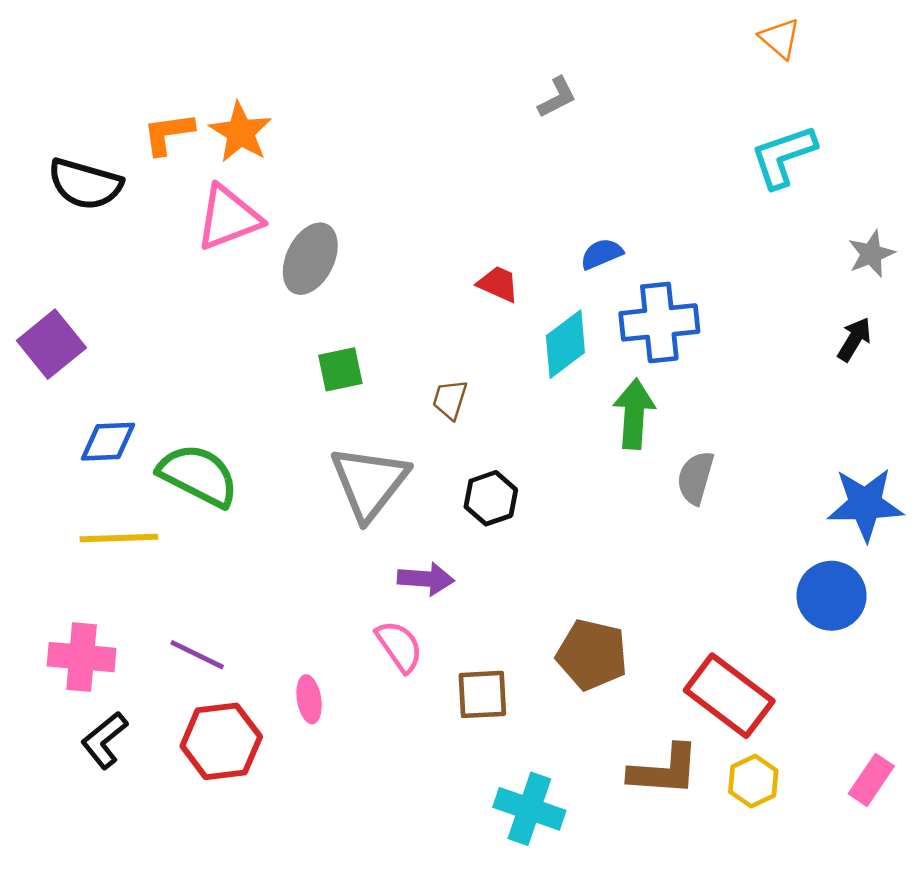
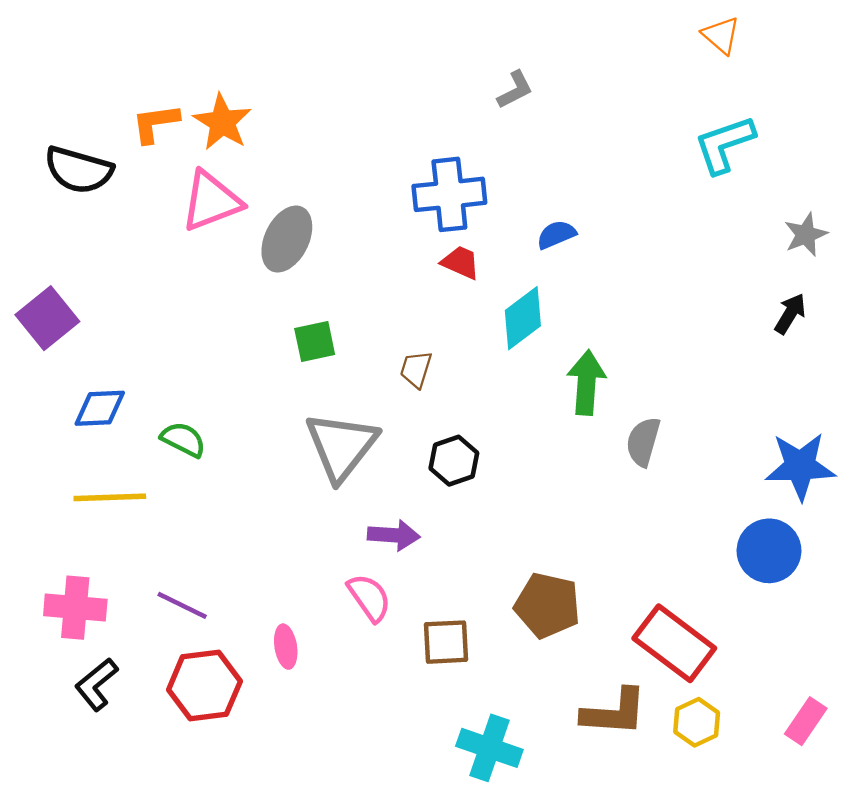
blue cross: (659, 322) -> (449, 194), moved
green semicircle: (198, 475) -> (183, 439), size x0.6

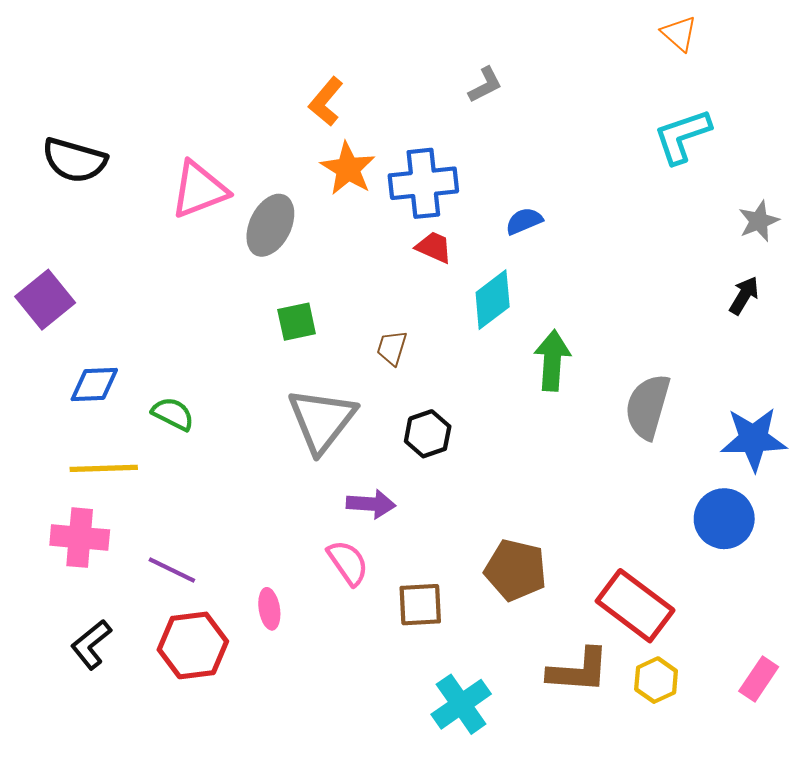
orange star: (222, 122) -> (348, 169), moved
orange L-shape: (155, 123) -> (326, 102), moved, turned -42
gray semicircle: (643, 442) -> (648, 407), moved, size x1.4
pink cross: (75, 608) -> (80, 538), moved
cyan cross: (489, 748) -> (461, 704), turned 36

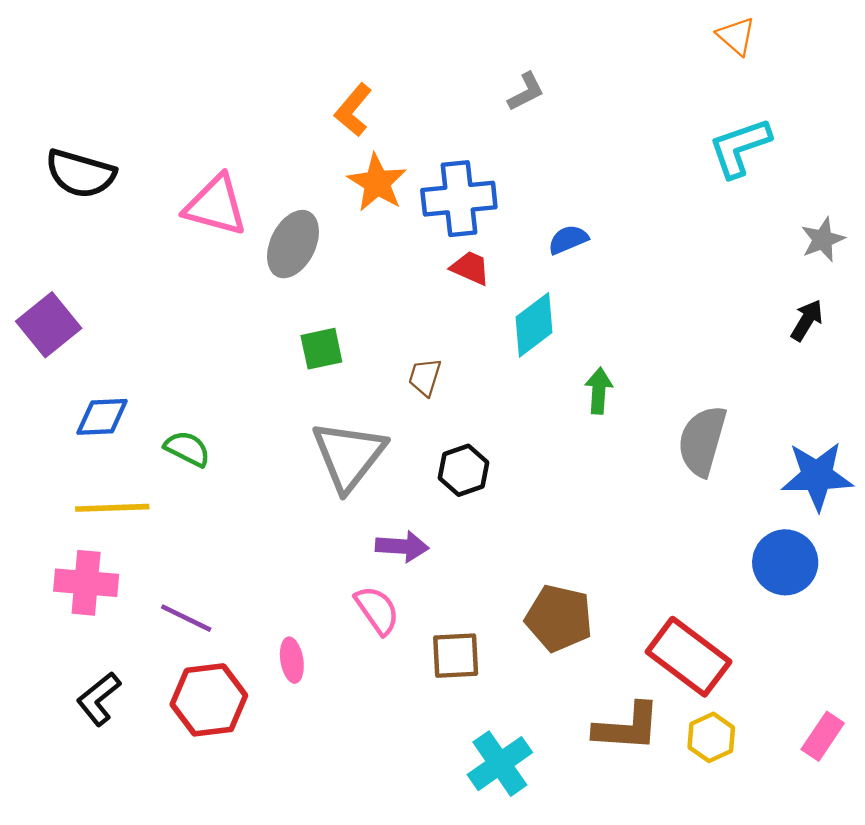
pink triangle: (199, 190) -> (216, 205), turned 36
green arrow: (552, 360) -> (599, 391), size x0.7

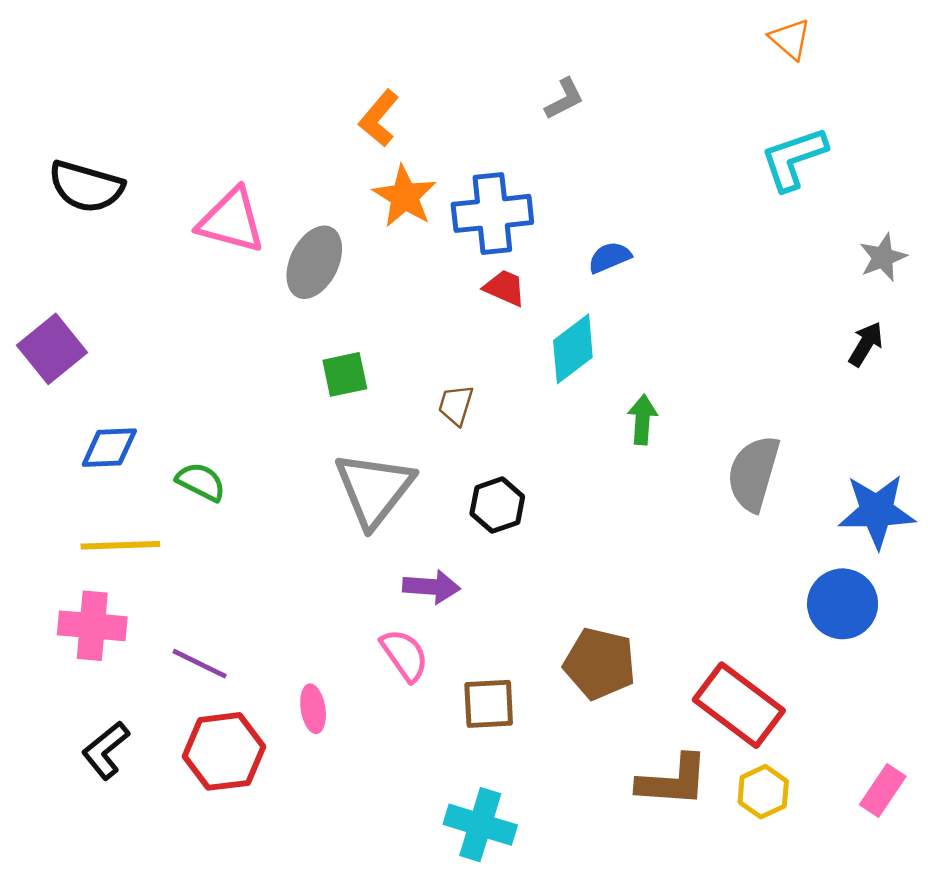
cyan cross: (500, 764) -> (480, 825), moved, turned -38

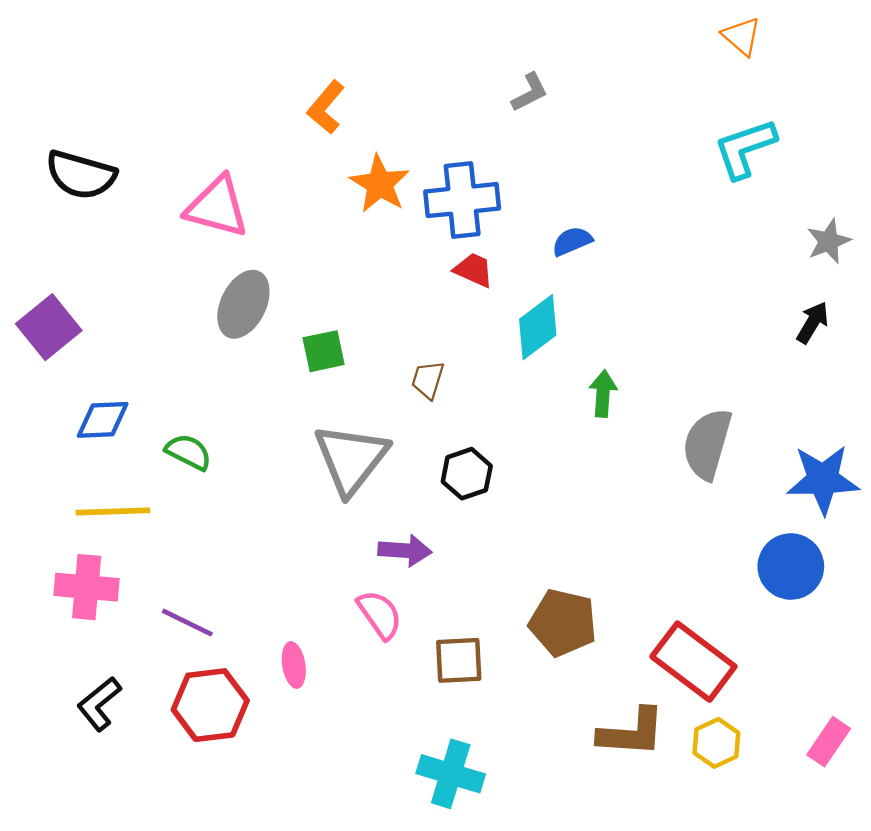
orange L-shape: (379, 118) -> (326, 107), moved
gray ellipse: (314, 262) -> (243, 304), moved

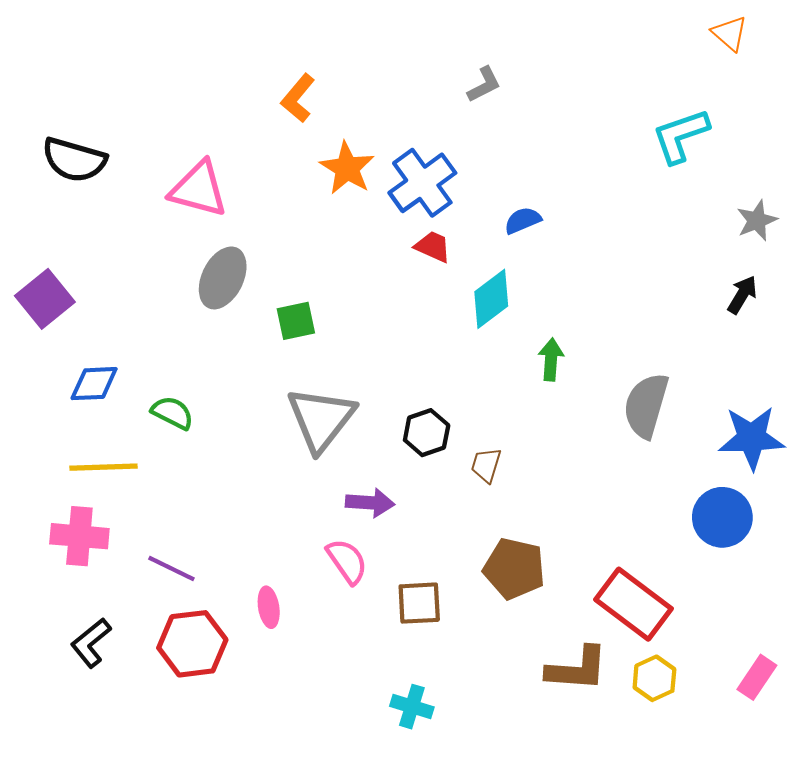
orange triangle: (742, 36) -> (730, 33), moved
blue cross: (462, 200) -> (422, 183), turned -30
brown trapezoid: (428, 380) -> (486, 465), moved
cyan cross: (451, 774) -> (412, 707), size x0.7

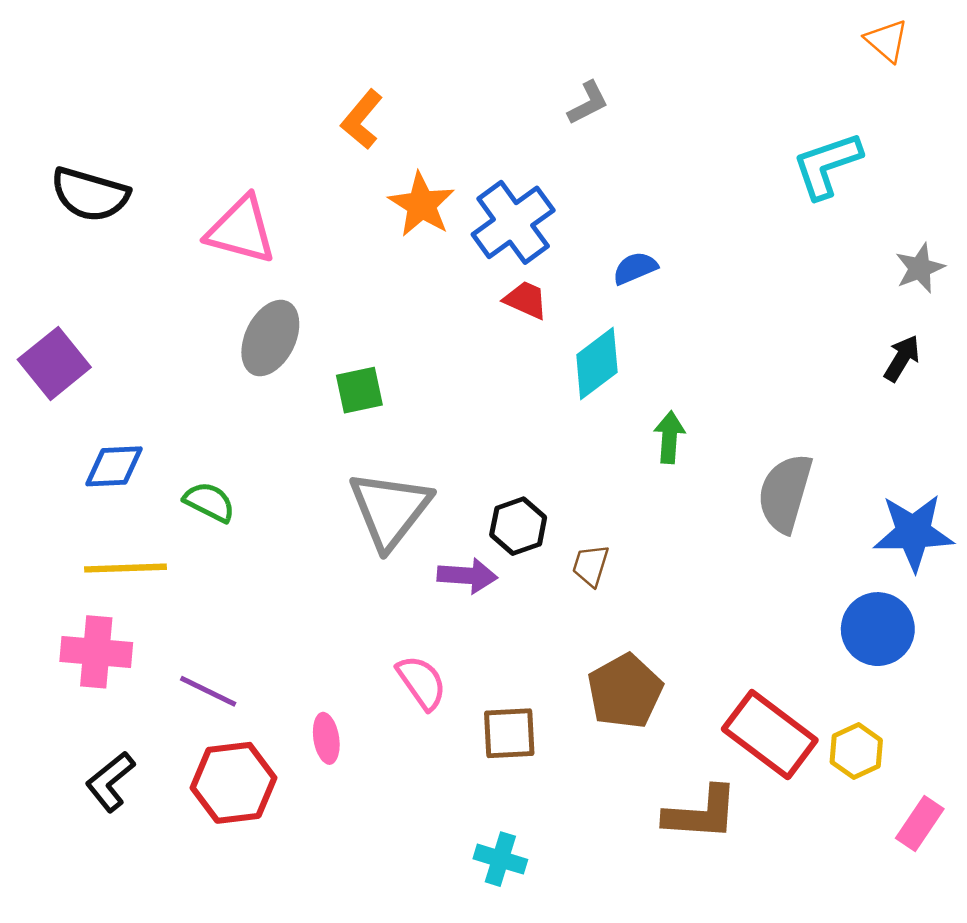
purple arrow: (370, 503) -> (467, 576), moved
brown pentagon: (514, 569) -> (625, 691), turned 30
yellow hexagon: (654, 678) -> (856, 751), moved

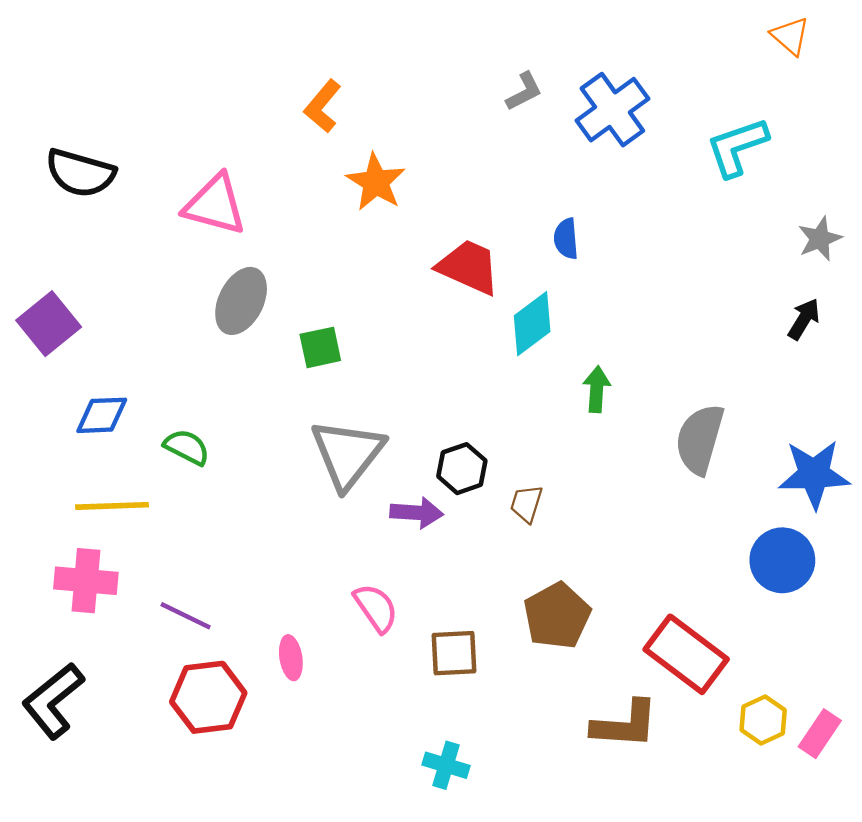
blue cross: (513, 222) -> (612, 110), moved
blue semicircle: (635, 268) -> (566, 239), turned -72
red trapezoid: (526, 300) -> (469, 267), size x1.6
yellow hexagon: (856, 751) -> (763, 720), moved
black L-shape: (110, 782) -> (53, 701), moved, size x1.4

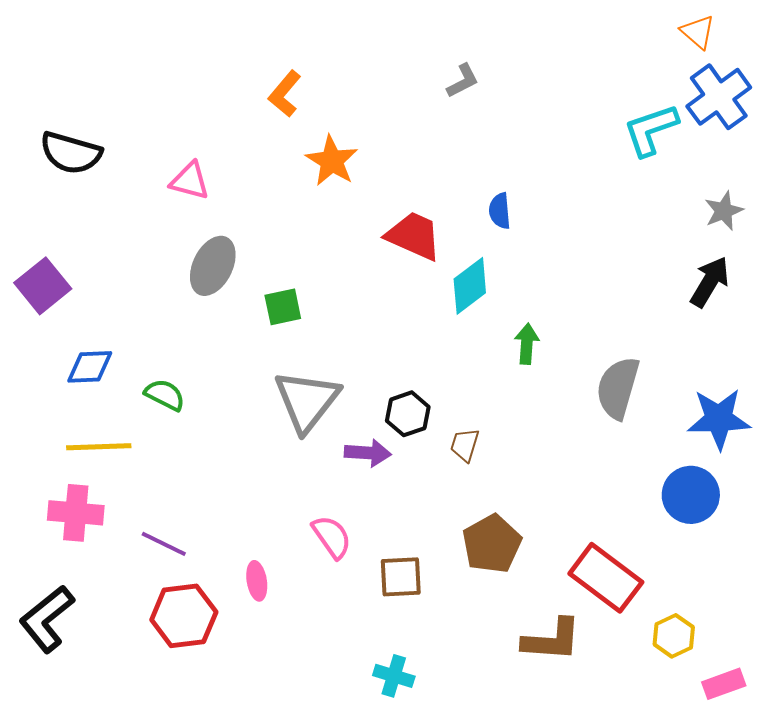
blue cross: (612, 110) -> (719, 97), moved
pink triangle: (215, 205) -> (190, 181), size x0.7
black arrow: (804, 319) -> (710, 282), size x1.4
pink rectangle: (820, 734) -> (724, 684), moved, turned 36

